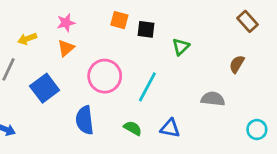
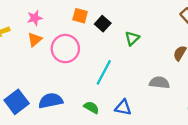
black square: (146, 29) -> (103, 24), turned 35
pink circle: (105, 76) -> (65, 49), moved
blue square: (45, 88) -> (17, 102), moved
blue semicircle: (85, 120) -> (51, 101), turned 85

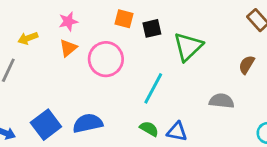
black square: (103, 24) -> (152, 28), turned 35
green triangle: (132, 38) -> (188, 47), size x1.6
green semicircle: (91, 107) -> (149, 129), moved

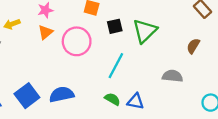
black square: (152, 28) -> (115, 26), moved

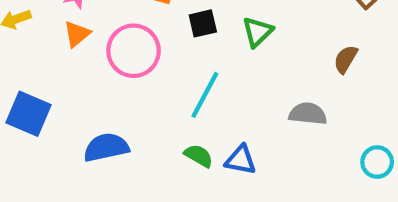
green triangle: (145, 31) -> (257, 32), size x0.7
blue square: (27, 96) -> (29, 114), moved, turned -30

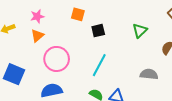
green triangle: (257, 32) -> (140, 31), moved
pink circle: (134, 51) -> (57, 59), moved

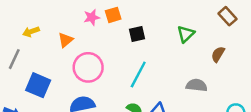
orange square: (78, 14) -> (113, 15), turned -32
pink star: (37, 16) -> (92, 17), moved

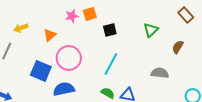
blue square: (38, 85) -> (41, 71), moved

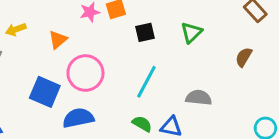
green triangle: (151, 30) -> (191, 32), moved
gray semicircle: (160, 73) -> (199, 98), moved

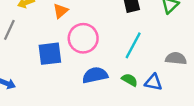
blue square: (45, 92) -> (50, 54), turned -30
blue semicircle: (78, 118) -> (95, 75), moved

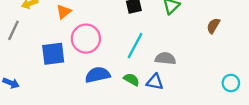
gray semicircle: (176, 58) -> (165, 58), moved

